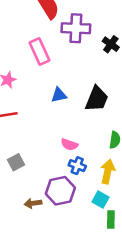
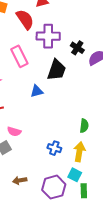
black trapezoid: (97, 99) -> (57, 70), moved
pink semicircle: (69, 144) -> (14, 131), moved
purple hexagon: (60, 191) -> (54, 187), moved

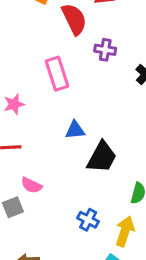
purple cross: (48, 36) -> (105, 50), size x0.6
black trapezoid: (57, 70) -> (102, 157), moved

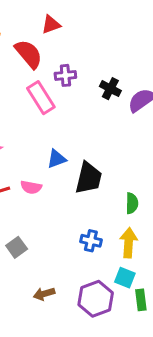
pink rectangle: (57, 74) -> (41, 98), moved
pink semicircle: (31, 185) -> (31, 187), moved

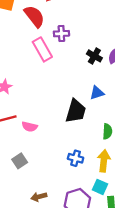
black cross: (110, 89) -> (94, 56), moved
blue triangle: (56, 159) -> (97, 93), moved
pink semicircle: (31, 187) -> (30, 127), moved

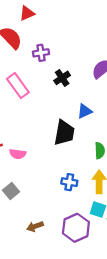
pink rectangle: (42, 49) -> (18, 86), moved
black cross: (94, 56) -> (62, 78), moved, turned 32

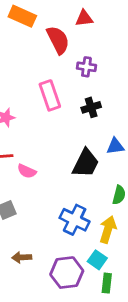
black cross: (62, 78) -> (91, 107), moved
blue cross: (69, 182) -> (75, 220), size x1.5

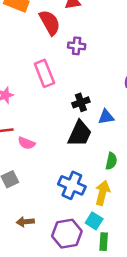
black cross: (91, 107) -> (81, 102), moved

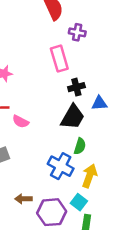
pink rectangle: (44, 73) -> (59, 59), moved
green semicircle: (111, 161) -> (80, 146), moved
brown arrow: (25, 222) -> (23, 199), moved

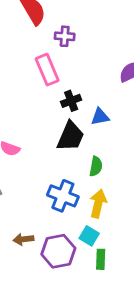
green semicircle: (80, 146) -> (96, 166), moved

